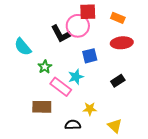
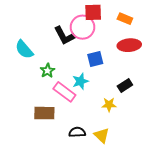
yellow star: (90, 109) -> (109, 105), moved
yellow triangle: (115, 126) -> (102, 135), moved

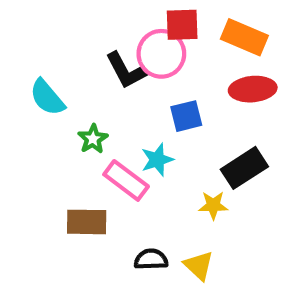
orange rectangle: (125, 19) -> (244, 37), size x1.5
black rectangle: (125, 86) -> (244, 168), size x1.5

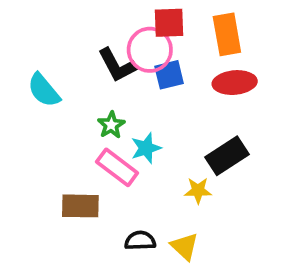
orange rectangle: (244, 37) -> (227, 34), turned 57
blue square: (186, 116) -> (169, 75), moved
green star: (93, 139) -> (111, 125), moved

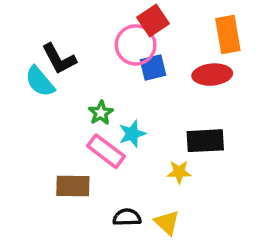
red square: (169, 23) -> (153, 21), turned -32
orange rectangle: (227, 34) -> (228, 34), moved
black L-shape: (117, 65) -> (59, 59), moved
black rectangle: (227, 156) -> (205, 141), turned 30

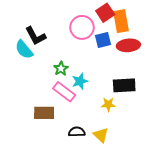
red square: (153, 21) -> (105, 13), moved
orange rectangle: (228, 34) -> (121, 21), moved
blue square: (153, 68) -> (103, 40), moved

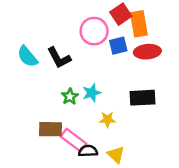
black L-shape: (36, 36) -> (59, 58), moved
green star: (61, 69) -> (70, 96), moved
pink rectangle: (64, 92) -> (73, 140), moved
yellow star: (108, 104) -> (107, 119), moved

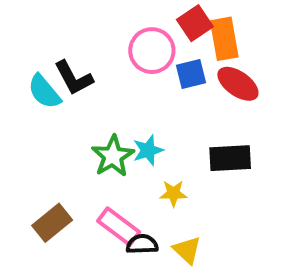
red ellipse: (147, 52) -> (238, 84), turned 40
black L-shape: (59, 58) -> (74, 78), moved
green star: (70, 96) -> (113, 156), size x1.5
brown rectangle: (50, 129) -> (52, 223), moved, turned -40

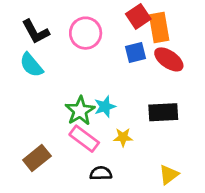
pink circle: (152, 51) -> (86, 33), moved
black L-shape: (74, 78) -> (36, 32), moved
pink rectangle: (119, 227) -> (84, 139), moved
yellow triangle: (187, 250) -> (169, 175), moved, turned 40

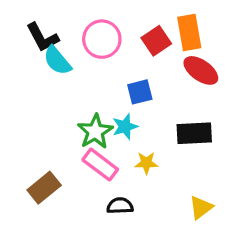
red square: (138, 16) -> (156, 41), moved
blue square: (136, 52) -> (140, 92), moved
cyan semicircle: (31, 65) -> (57, 61), moved

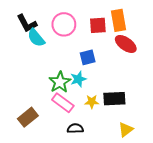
red square: (156, 41) -> (98, 25), turned 30
black rectangle: (194, 133) -> (114, 99), moved

